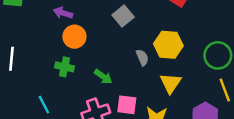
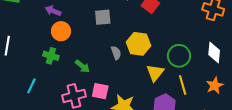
gray square: (123, 16) -> (103, 17), turned 30
yellow triangle: (171, 83) -> (155, 73), moved
cyan line: (44, 105) -> (31, 86), turned 49

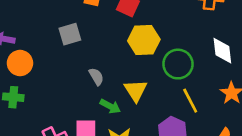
yellow hexagon: (138, 44) -> (144, 40), moved
green arrow: (82, 66) -> (110, 106), moved
yellow triangle: (155, 73) -> (136, 90), moved

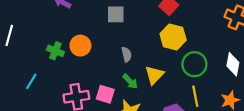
orange circle: (20, 63) -> (80, 46), moved

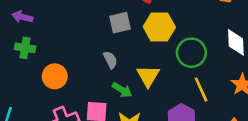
gray square: (116, 14) -> (120, 23), moved
orange circle: (80, 46) -> (55, 76), moved
green cross: (55, 51) -> (25, 48), moved

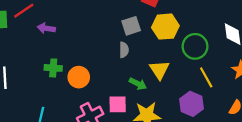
green cross: (25, 48) -> (53, 68), moved
gray semicircle: (110, 60) -> (124, 50), moved, turned 32

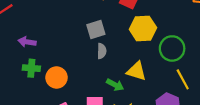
gray square: (131, 26) -> (96, 29), moved
purple arrow: (46, 28) -> (27, 42), moved
yellow triangle: (159, 70) -> (136, 71), turned -40

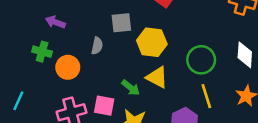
yellow hexagon: (143, 29) -> (152, 42), moved
purple arrow: (27, 42) -> (55, 22), moved
gray semicircle: (102, 51) -> (97, 46), moved

